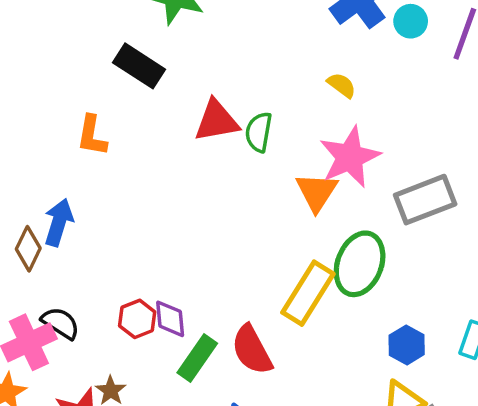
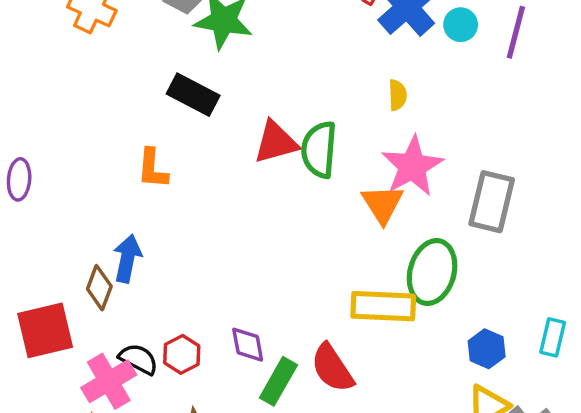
yellow semicircle: (342, 85) -> (398, 95), turned 56
green semicircle: (259, 132) -> (319, 150), size x1.4
gray rectangle: (425, 200) -> (492, 202), turned -50
yellow rectangle: (308, 293) -> (383, 306), turned 66
red hexagon: (137, 319) -> (182, 354), moved

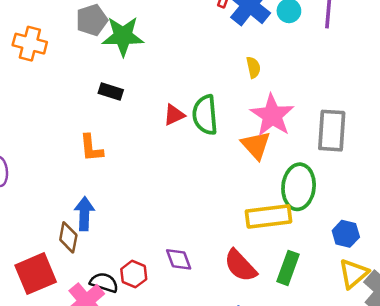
black rectangle: (193, 95) -> (111, 92), size x0.7
red triangle: (276, 142) -> (174, 115), size x0.7
green rectangle: (278, 381) -> (288, 268), moved

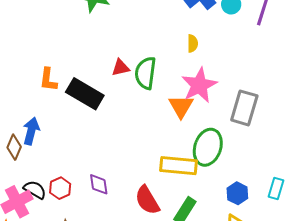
black rectangle: (111, 92) -> (85, 94), moved, size x1.8

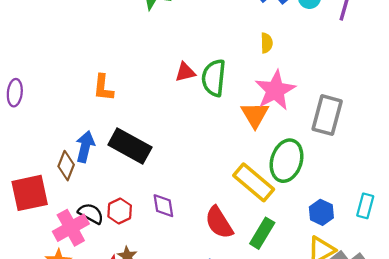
black rectangle: (85, 94) -> (130, 146), moved
yellow rectangle: (178, 166) -> (254, 182), turned 36

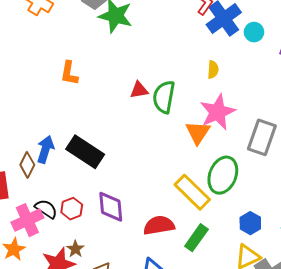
orange L-shape: (103, 88) -> (69, 73), moved
purple diamond: (163, 206) -> (111, 207), size x1.4
red semicircle: (219, 223) -> (159, 225), turned 108

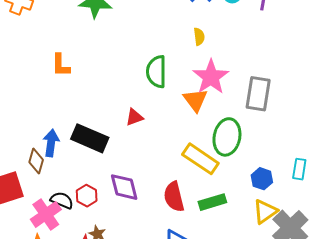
red triangle: (139, 90) -> (134, 117), moved
red semicircle: (159, 225) -> (174, 197), turned -84
green rectangle: (196, 238) -> (212, 202), turned 48

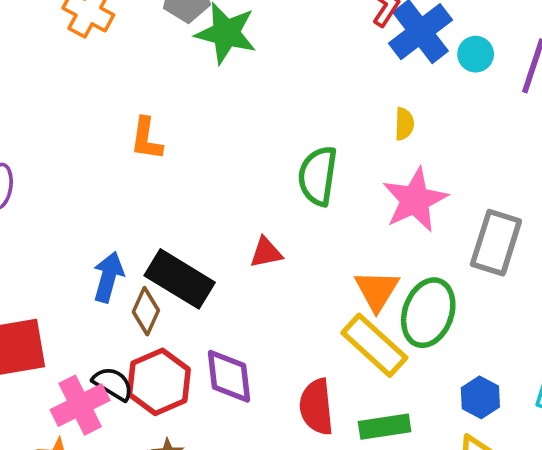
orange triangle: (195, 100) -> (377, 290), moved
brown diamond: (36, 161) -> (146, 311), moved
red hexagon: (87, 196) -> (159, 382), size x1.6

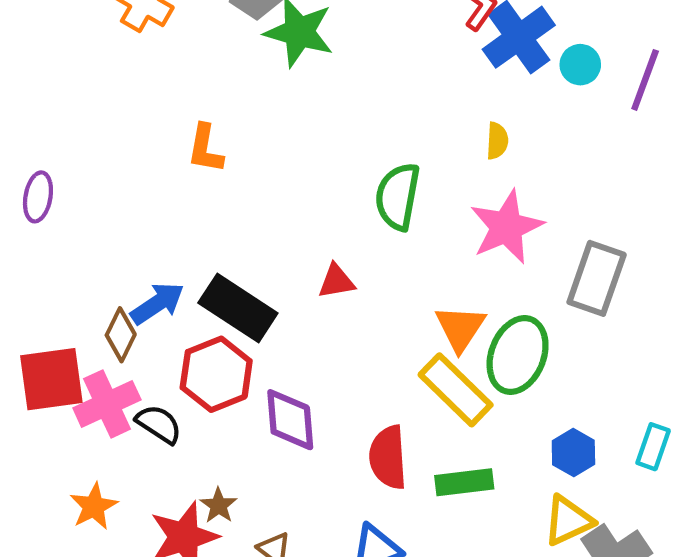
blue arrow: (108, 277) -> (157, 303), turned 39
brown diamond: (146, 311) -> (121, 335), moved
red hexagon: (159, 382) -> (216, 374), moved
pink cross: (80, 405) -> (107, 404), moved

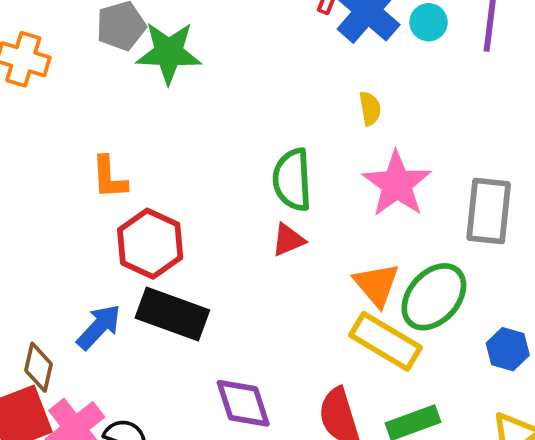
red triangle: (336, 281) -> (288, 240), moved
brown diamond: (121, 335) -> (38, 367), moved
green ellipse: (518, 355) -> (434, 297), turned 34
red hexagon: (216, 374) -> (150, 244), moved
blue hexagon: (573, 453) -> (508, 349), moved

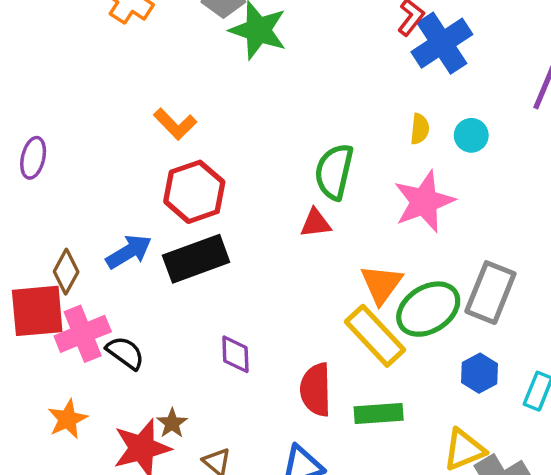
cyan circle: (429, 22) -> (471, 135), moved
orange L-shape: (109, 177) -> (175, 124), turned -57
gray rectangle: (489, 211) -> (490, 293), moved
black rectangle: (172, 314) -> (196, 259), turned -56
purple diamond: (243, 403) -> (235, 354), size x0.7

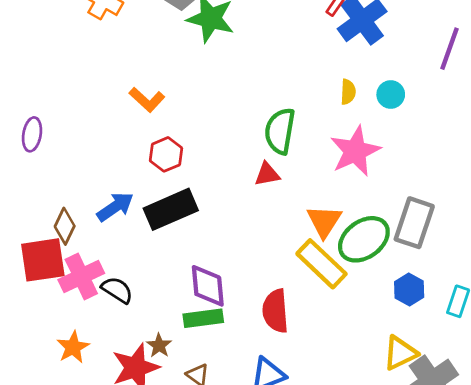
red hexagon: (194, 192) -> (166, 154), size x0.7
purple diamond: (235, 354) -> (208, 286), size x1.4
green rectangle: (379, 413) -> (203, 318), moved

